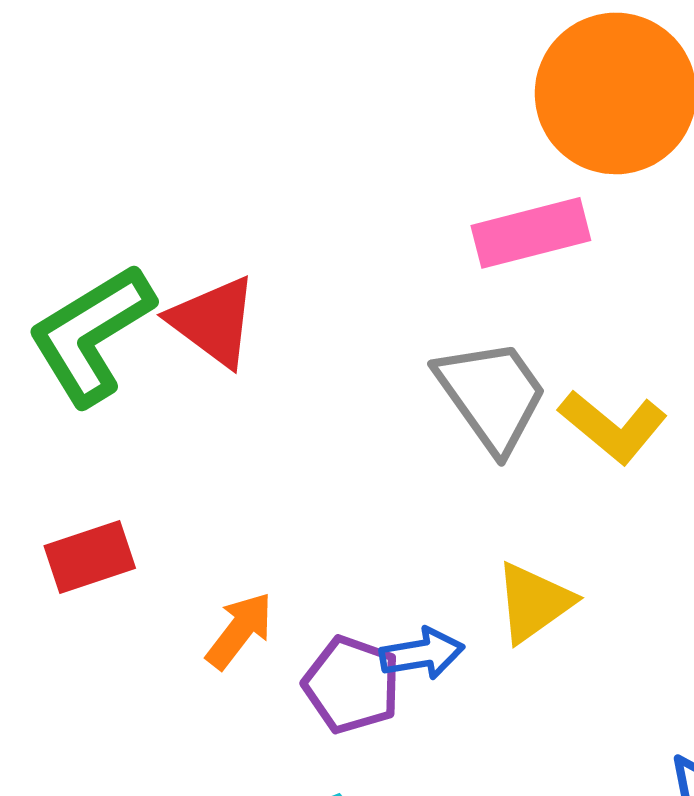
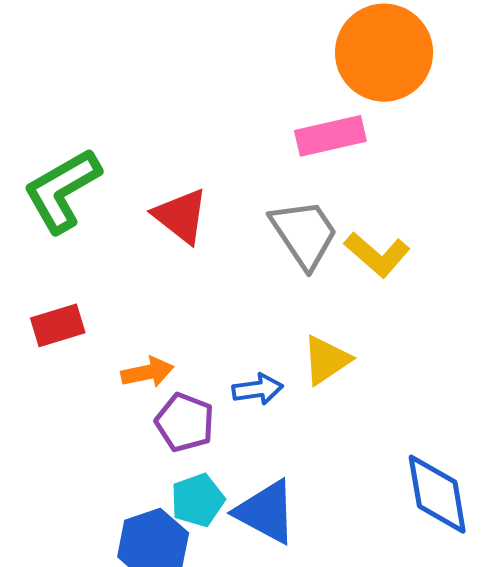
red triangle: (213, 321) -> (181, 216), moved
orange arrow: (239, 630) -> (147, 372), turned 39
purple pentagon: (352, 685) -> (185, 422), moved

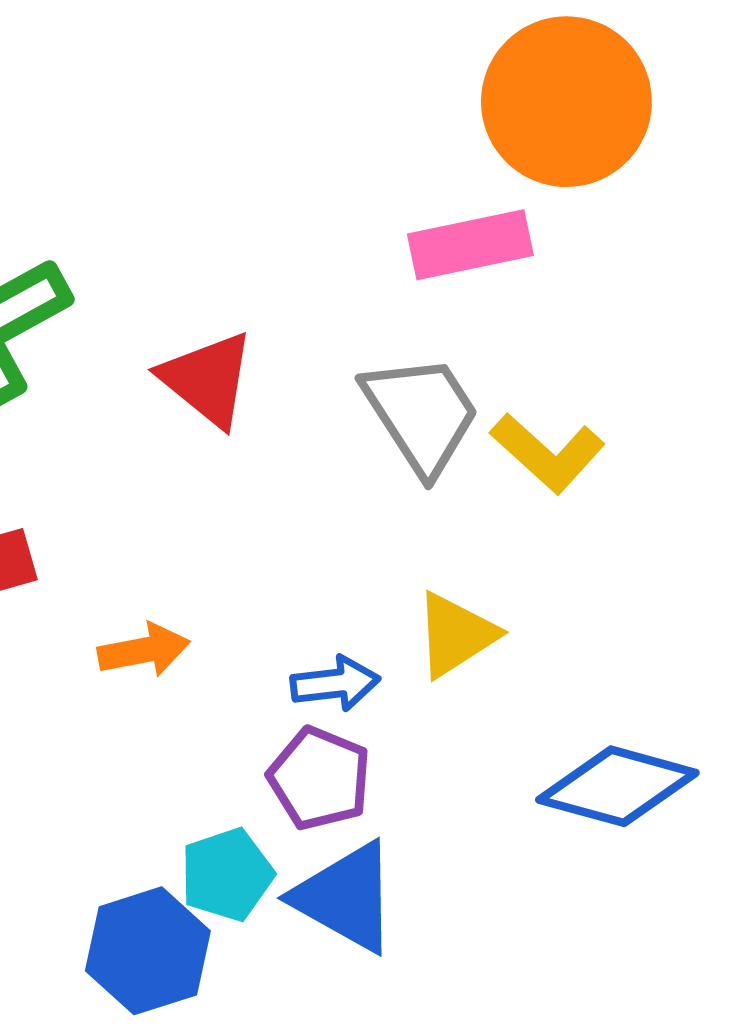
purple pentagon: (185, 422) -> (319, 778), moved
blue diamond: (437, 494) -> (617, 786), moved, turned -66

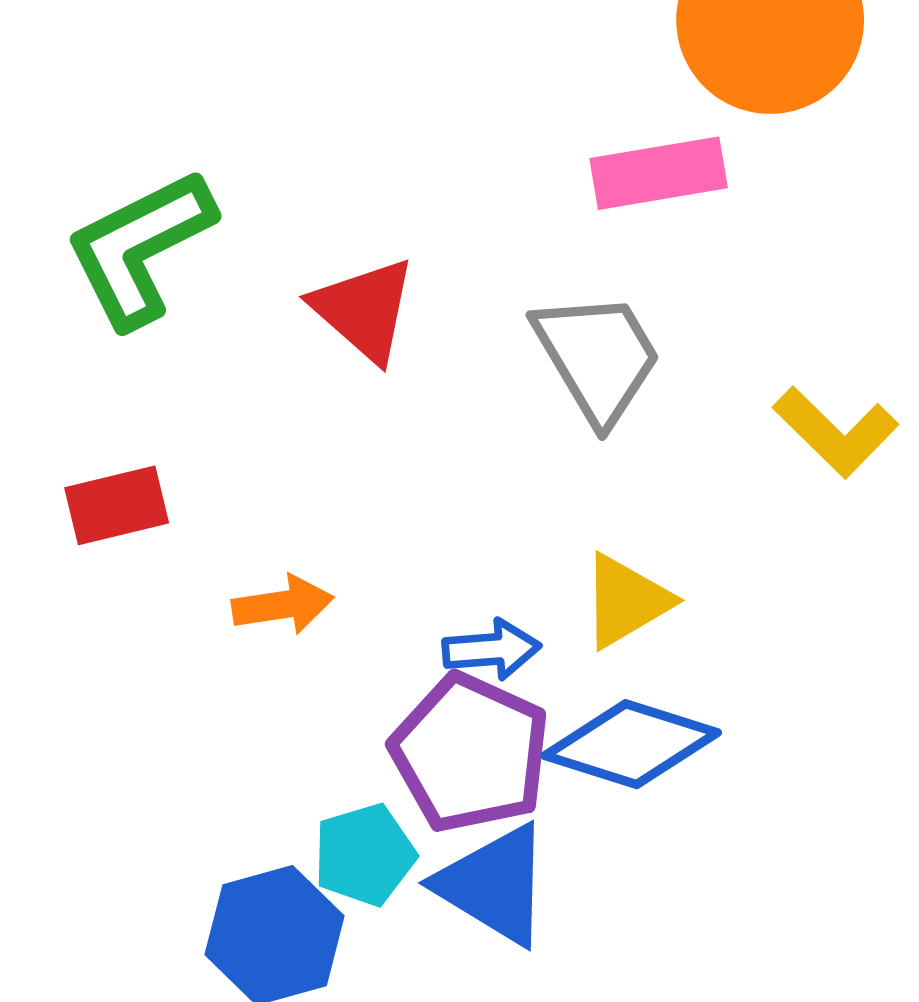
yellow L-shape: (548, 453) -> (836, 432), moved
purple pentagon: (319, 778) -> (470, 753), size x1.4
blue diamond: (617, 786) -> (631, 744), moved

